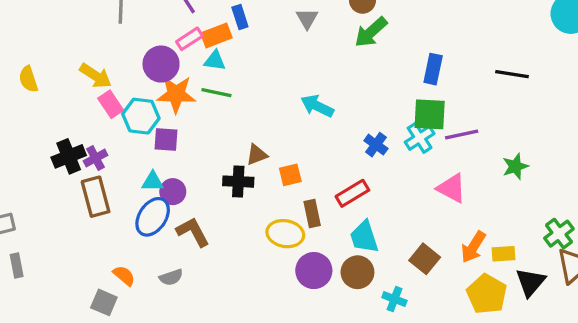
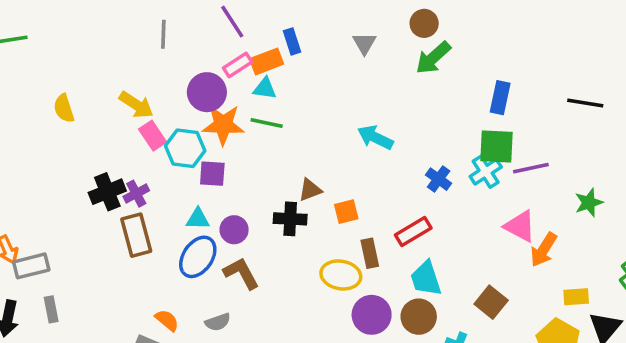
purple circle: (173, 192) -> (234, 230), moved
orange arrow: (473, 247) -> (544, 250), moved

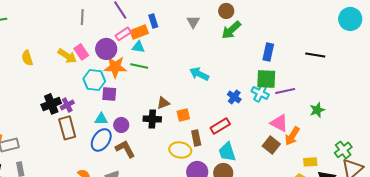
pink rectangle: (153, 136) -> (81, 52), moved
cyan cross: (486, 172) -> (260, 93), turned -30
brown square: (491, 302) -> (271, 145), moved

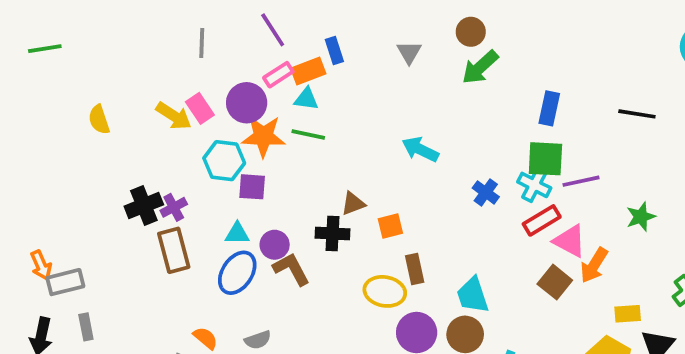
red rectangle: (220, 126) -> (542, 220), moved
brown L-shape: (125, 149) -> (291, 269), moved

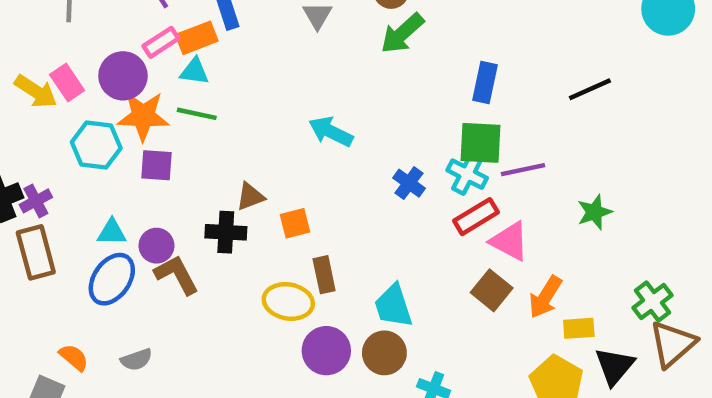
black line: (637, 114) -> (590, 89), turned -33
purple square: (252, 187) -> (156, 165), moved
orange arrow: (594, 265) -> (545, 297), moved

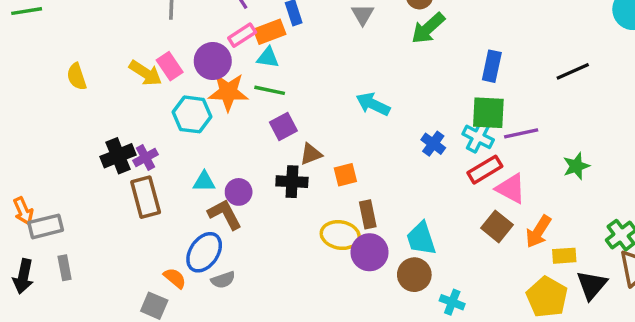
purple square: (156, 165) -> (283, 126), moved, turned -32
brown L-shape: (177, 275) -> (225, 214), moved
blue ellipse: (112, 279) -> (204, 252), moved
purple circle: (326, 351) -> (369, 252), moved

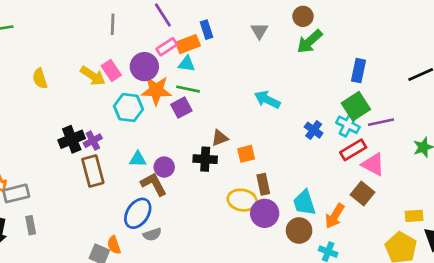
green square: (488, 113) -> (356, 106), turned -36
purple square: (283, 126) -> (181, 108), moved
orange arrow: (538, 232) -> (335, 216), moved
orange semicircle: (175, 278) -> (114, 245), moved, turned -150

